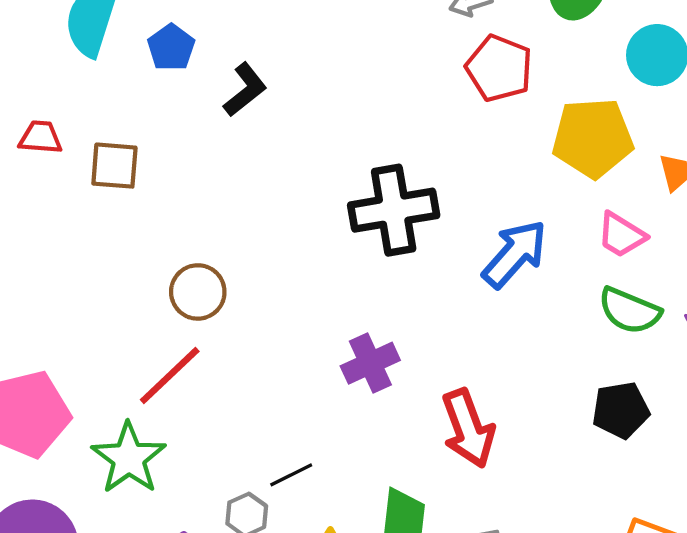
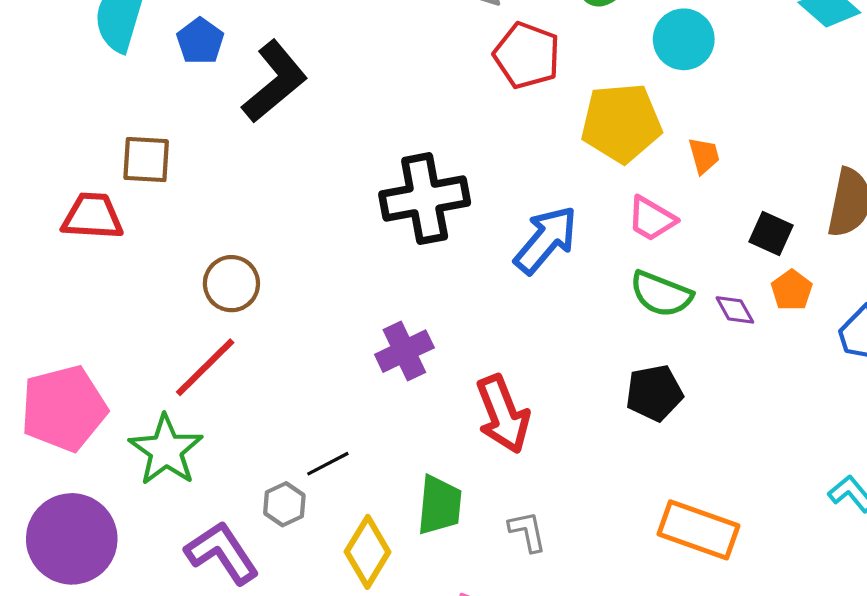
black L-shape: (245, 90) -> (275, 82), size x1.5
red trapezoid: (40, 137) -> (92, 216), moved, size x1.4

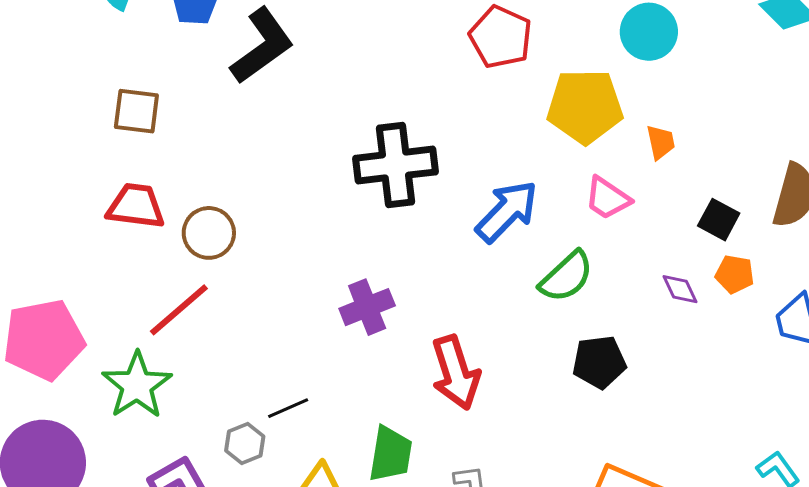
red trapezoid: (92, 216) -> (136, 206), moved
orange pentagon: (792, 290) -> (735, 274), turned -30
green semicircle: (661, 294) -> (566, 277), moved, turned -68

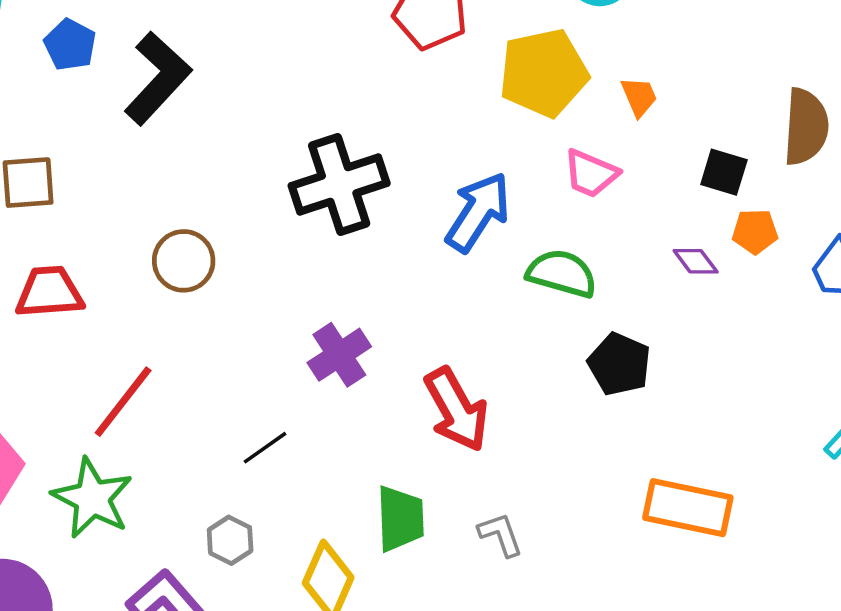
brown circle: (209, 233) -> (184, 261), moved
green semicircle: (566, 277) -> (562, 273), turned -110
black pentagon: (599, 362) -> (619, 364), turned -30
black line: (288, 408) -> (265, 448), moved

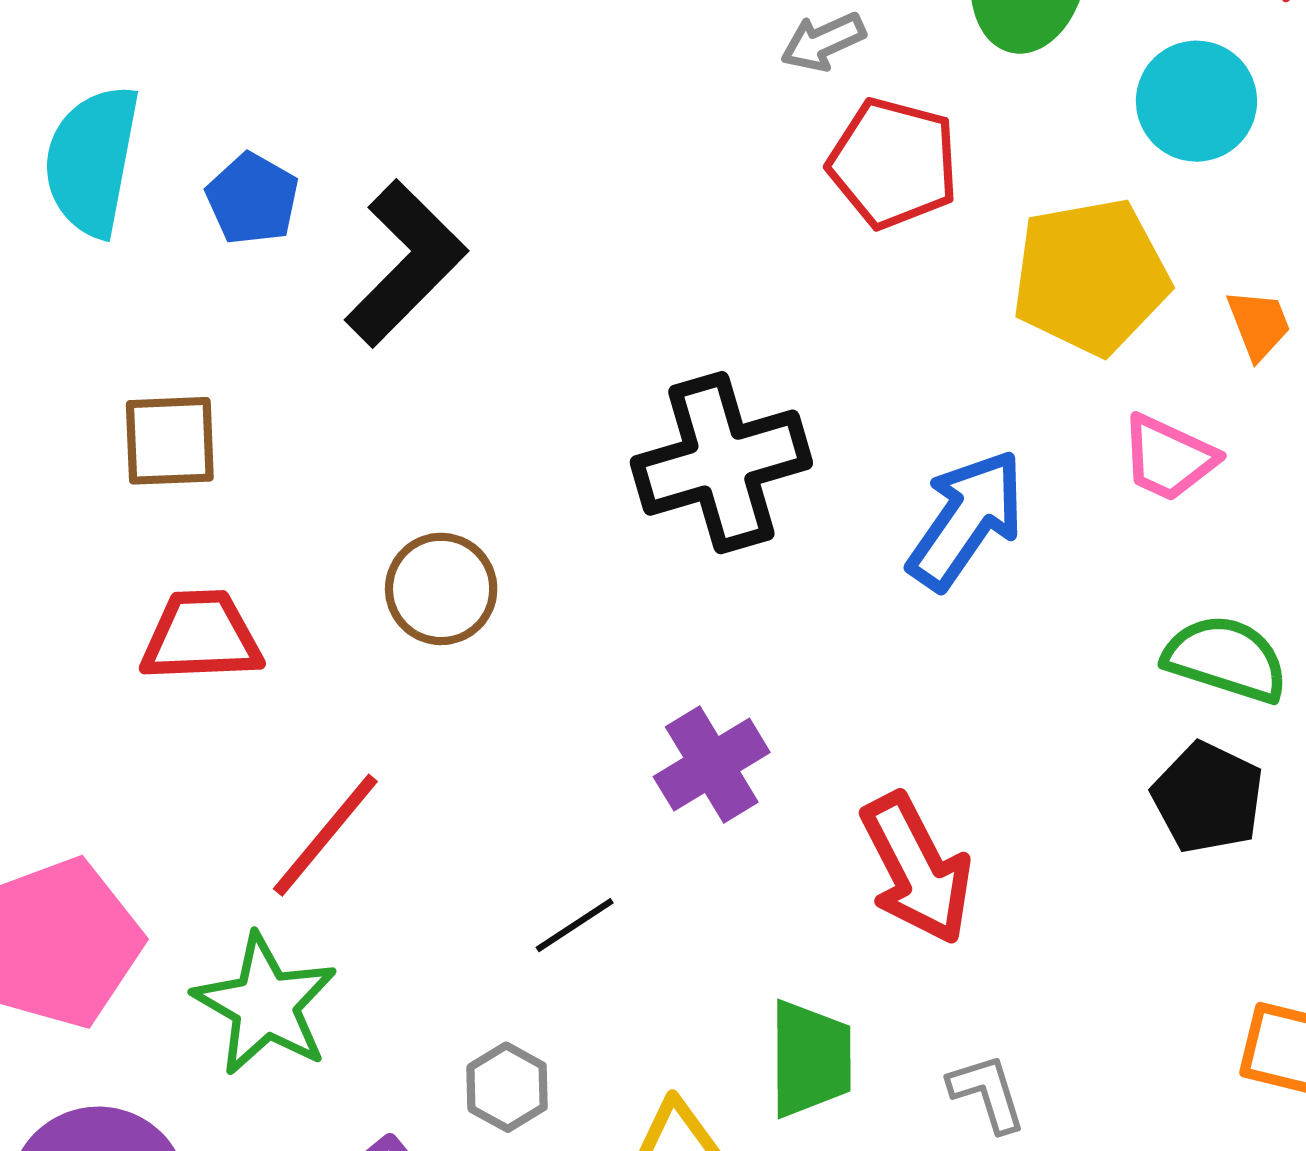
green semicircle: (562, 273) -> (1226, 659), moved

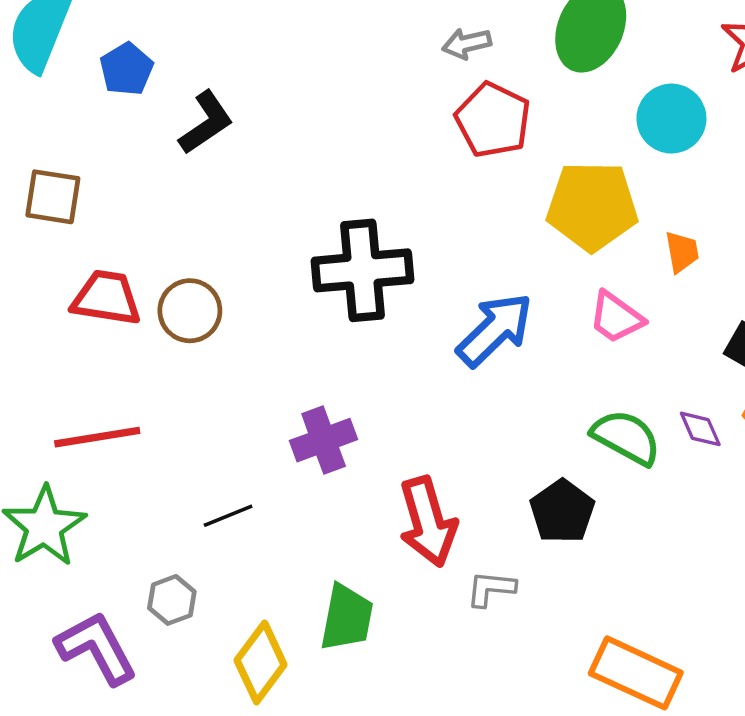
black L-shape: (406, 263) -> (206, 123), size x0.7
red trapezoid: (201, 636) -> (106, 298), moved
black pentagon: (1208, 798) -> (562, 511), moved
red line: (325, 835) -> (97, 437), turned 30
gray L-shape: (987, 1093) -> (491, 589), moved, turned -78

